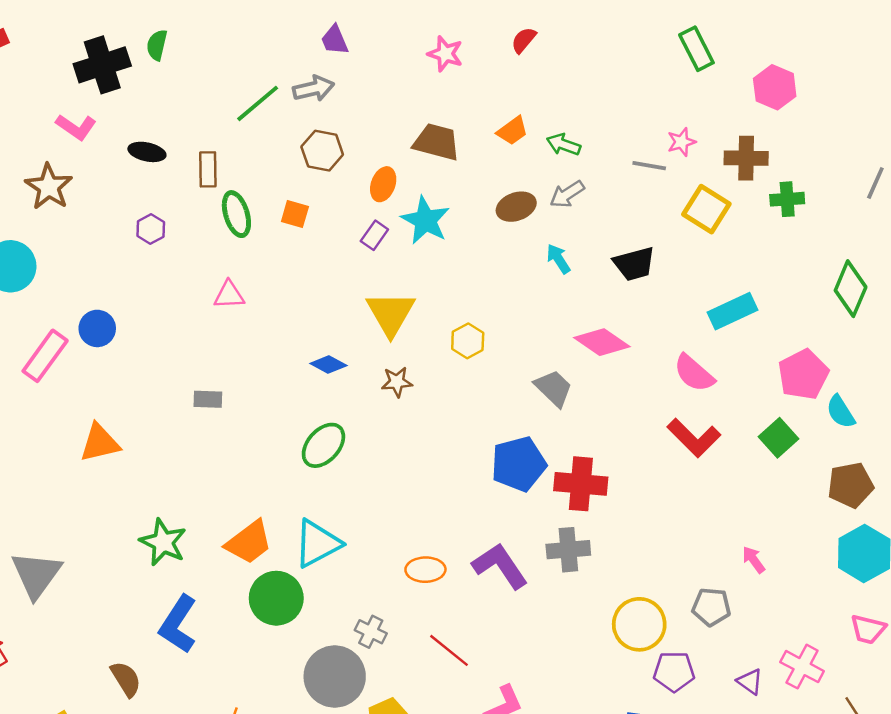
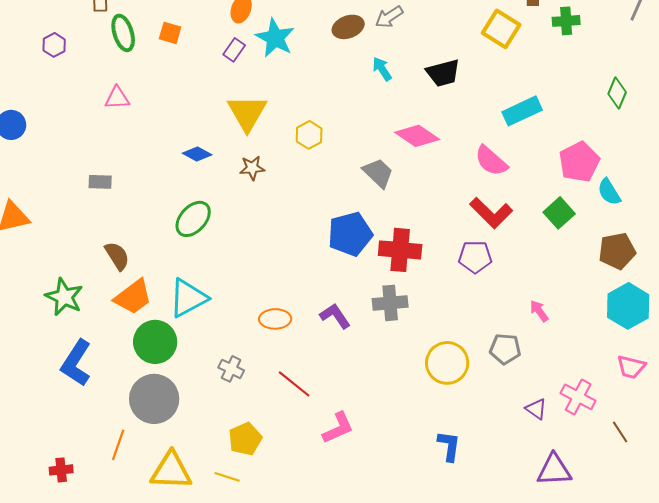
green diamond: (851, 289) -> (617, 93), size x0.7
purple L-shape: (500, 566) -> (335, 316), size x0.7
purple pentagon: (674, 672) -> (475, 257), moved
gray circle: (335, 677) -> (154, 399), moved
brown semicircle: (126, 679) -> (117, 256), moved

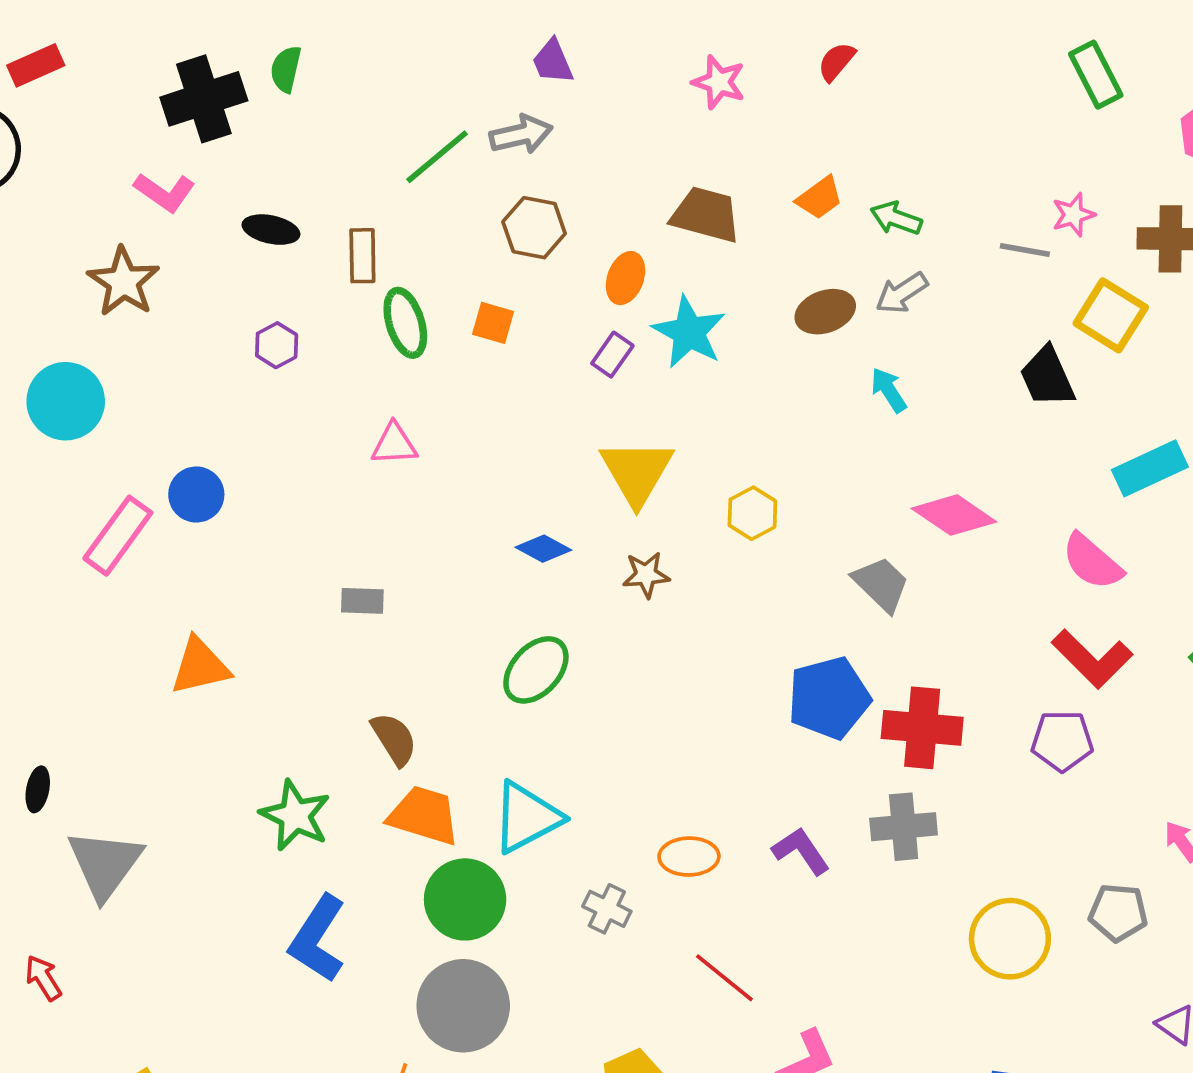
black trapezoid: (443, 73) -> (1047, 377), moved, turned 81
orange trapezoid: (133, 297) -> (424, 815), turned -126
gray cross: (231, 369) -> (607, 909), moved

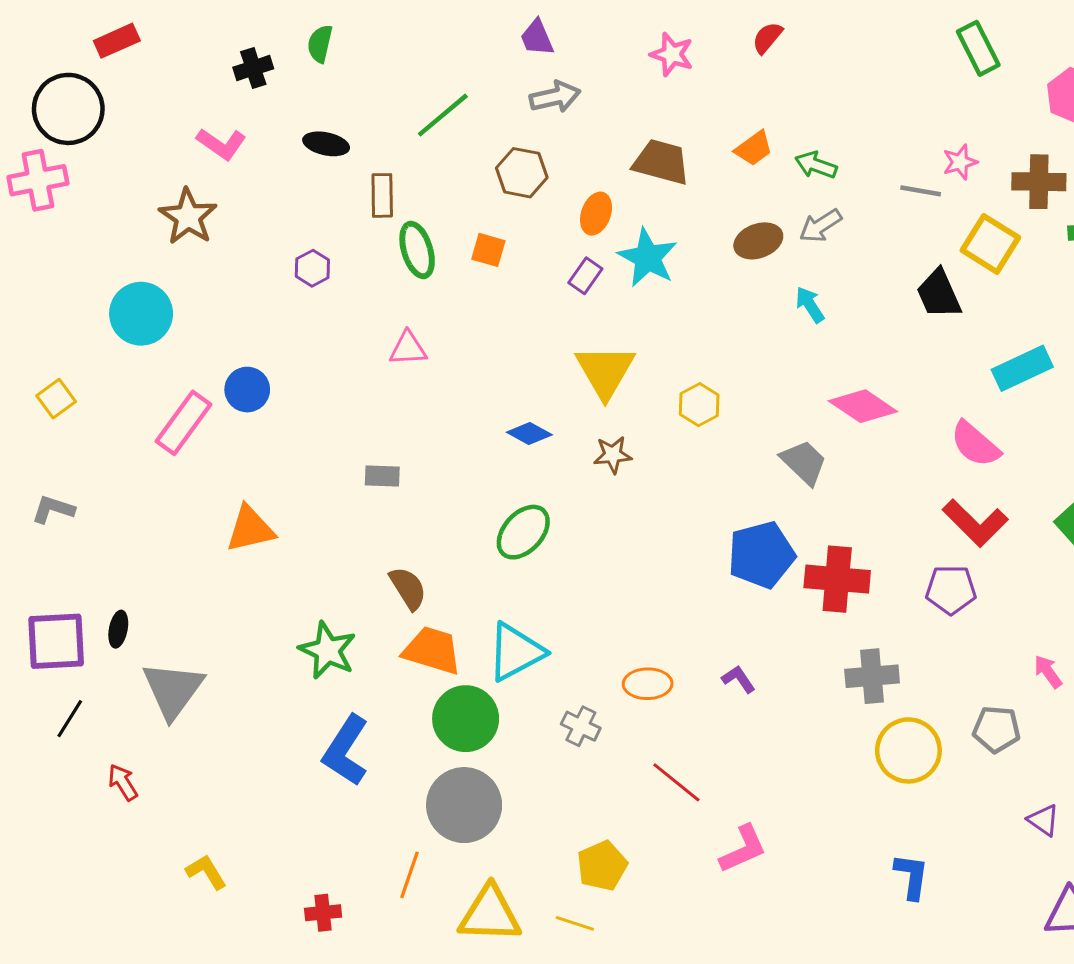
black cross: (204, 99) -> (253, 68), size x0.6
gray arrow: (521, 134) -> (555, 97), moved
black ellipse: (271, 230) -> (326, 144), moved
gray cross: (904, 827) -> (872, 676), moved
purple L-shape: (801, 851) -> (739, 679), size x0.7

